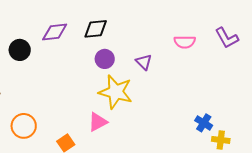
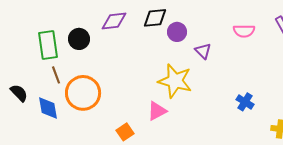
purple circle: (105, 59) -> (177, 32), moved
blue cross: (204, 123) -> (245, 102), moved
orange circle: (24, 126) -> (83, 93), moved, size x1.4

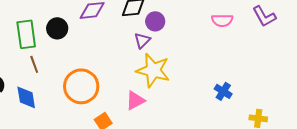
purple triangle: (203, 51) -> (142, 40), moved, turned 30
orange circle: (83, 93) -> (81, 86), moved

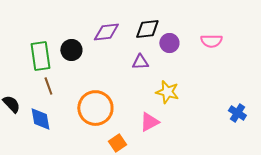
pink semicircle: (222, 20) -> (211, 41), moved
purple triangle: (142, 40) -> (140, 62), moved, turned 42
yellow star: (153, 70) -> (167, 92), size x0.7

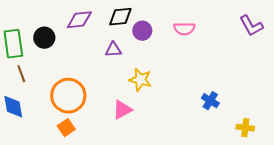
orange square: (117, 143) -> (66, 128), moved

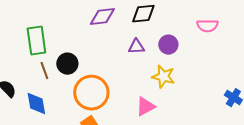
purple circle: (142, 31) -> (168, 45), moved
black circle: (44, 38) -> (67, 64), moved

